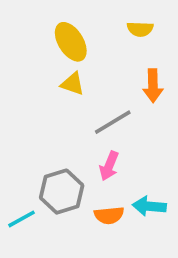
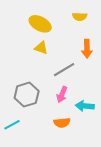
yellow ellipse: (71, 42) -> (40, 24), turned -30
gray hexagon: (62, 192) -> (27, 95), moved
cyan arrow: (149, 206) -> (85, 106), moved

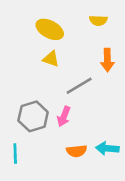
pink arrow: (62, 95) -> (64, 116), moved
cyan arrow: (85, 106) -> (107, 148), moved
cyan line: (12, 125) -> (15, 154), turned -63

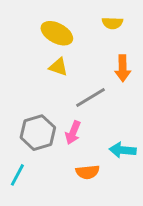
cyan arrow: (107, 148) -> (123, 150), moved
cyan line: (15, 154) -> (17, 175), turned 30

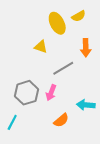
yellow semicircle: (112, 23) -> (79, 16), turned -32
yellow ellipse: (57, 33) -> (57, 23), moved, turned 35
orange semicircle: (88, 172) -> (61, 120), turned -35

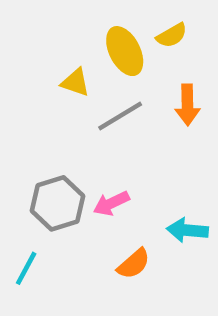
yellow triangle: (41, 47) -> (75, 82), moved
gray line: (63, 68) -> (120, 116), moved
pink arrow: (51, 93) -> (111, 203), turned 42

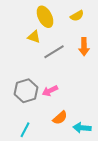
yellow ellipse: (125, 51) -> (45, 17), moved
cyan arrow: (187, 230) -> (82, 128), moved
cyan line: (26, 268) -> (25, 130), moved

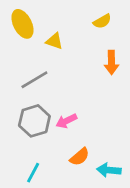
yellow ellipse: (45, 17) -> (22, 24), moved
yellow triangle: (34, 37) -> (54, 41), moved
gray line: (54, 52) -> (34, 80), moved

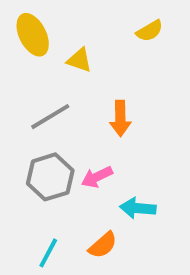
orange arrow: (112, 62) -> (120, 119), moved
orange semicircle: (80, 157) -> (103, 245), moved
cyan arrow: (109, 170) -> (138, 208), moved

